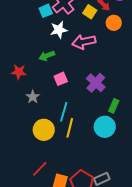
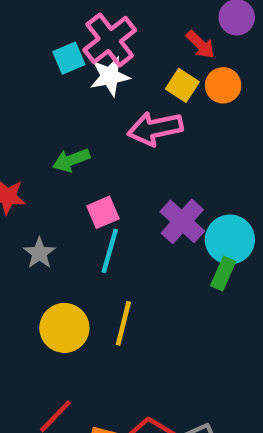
yellow square: (90, 12) -> (182, 85), moved
white star: (59, 30) -> (110, 76), moved
cyan line: (64, 112) -> (110, 251), moved
cyan circle: (105, 127) -> (230, 240), moved

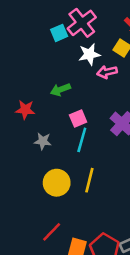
white star: (110, 76) -> (89, 54), moved
pink arrow: (155, 128) -> (107, 72), size x0.7
gray star: (39, 253) -> (43, 141), turned -30

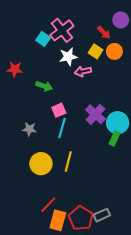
cyan square: (59, 33) -> (43, 39), turned -32
green arrow: (60, 90) -> (44, 86), turned -140
red star: (25, 110) -> (15, 69), moved
red line: (52, 232) -> (48, 205), moved

